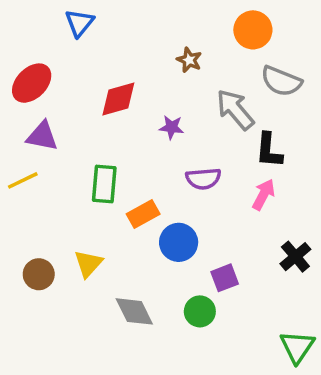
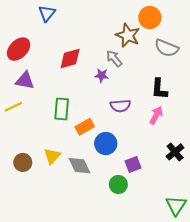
brown star: (189, 60) -> (128, 35), moved, size x1.6
gray arrow: (235, 110) -> (114, 58), moved, size x0.7
gray diamond: (134, 311) -> (79, 166), moved

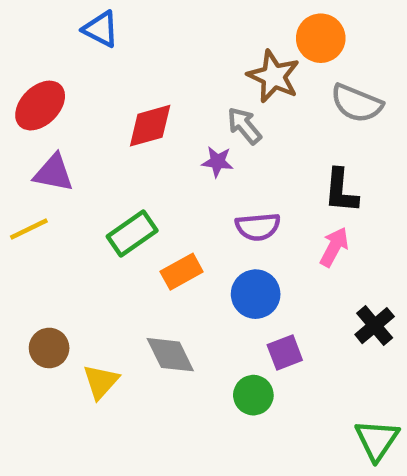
blue triangle: (47, 13) -> (101, 29), turned -42
green rectangle: (62, 109) -> (132, 233), turned 50
blue circle: (106, 144) -> (256, 294), moved
yellow triangle: (52, 156) -> (101, 382), moved

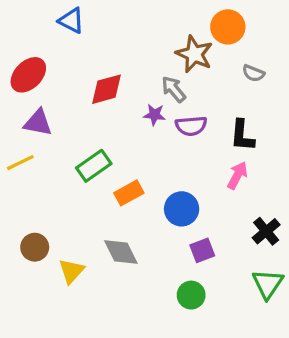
gray semicircle: (357, 103) -> (253, 73), size x0.6
purple semicircle: (258, 227) -> (191, 126), moved
green circle: (253, 395) -> (191, 295), moved
green triangle: (377, 440) -> (268, 284), moved

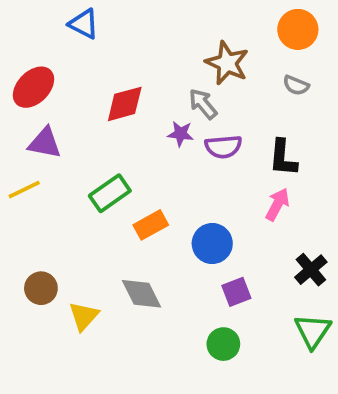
orange circle: (228, 27) -> (298, 29), moved

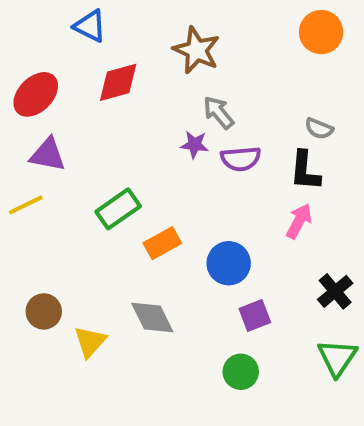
brown star: (227, 63) -> (196, 50), moved
gray semicircle: (296, 85) -> (319, 129), moved
red diamond: (125, 104) -> (118, 82), moved

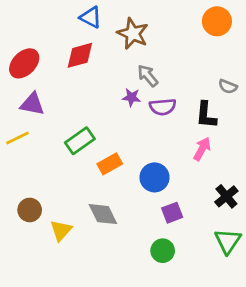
blue triangle: (90, 26) -> (91, 17), moved
gray semicircle: (319, 129) -> (228, 86), moved

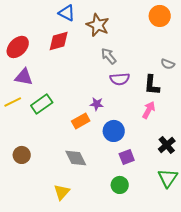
purple star: (131, 97) -> (97, 104), moved
green rectangle: (80, 141) -> (42, 104), moved
yellow triangle: (61, 230) -> (62, 192), moved

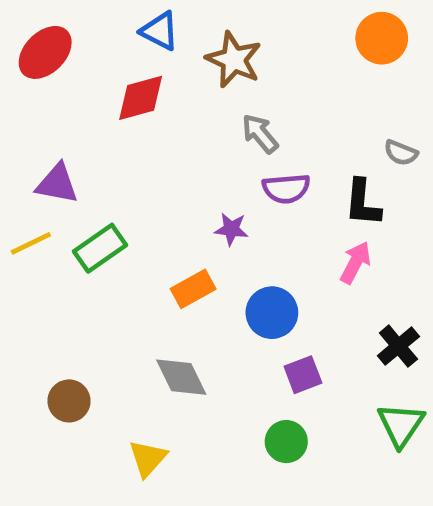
red ellipse: (18, 47) -> (45, 52), moved
purple star: (97, 104) -> (231, 229), moved
brown circle: (22, 155) -> (69, 401), moved

